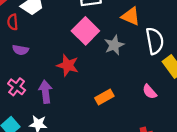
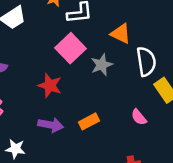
purple arrow: (45, 92) -> (51, 125), moved, turned 105

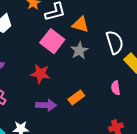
orange triangle: (121, 34) -> (80, 24), moved
pink semicircle: (139, 117) -> (116, 88), turned 40

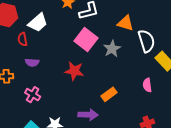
orange triangle: (80, 24) -> (125, 23), moved
purple arrow: (46, 105) -> (88, 115), moved

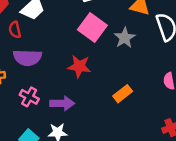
purple semicircle: (32, 62) -> (27, 58), size x1.6
purple arrow: (88, 115) -> (62, 103), moved

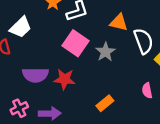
purple semicircle: (27, 58) -> (35, 75), moved
pink cross: (29, 97) -> (19, 108), turned 36

